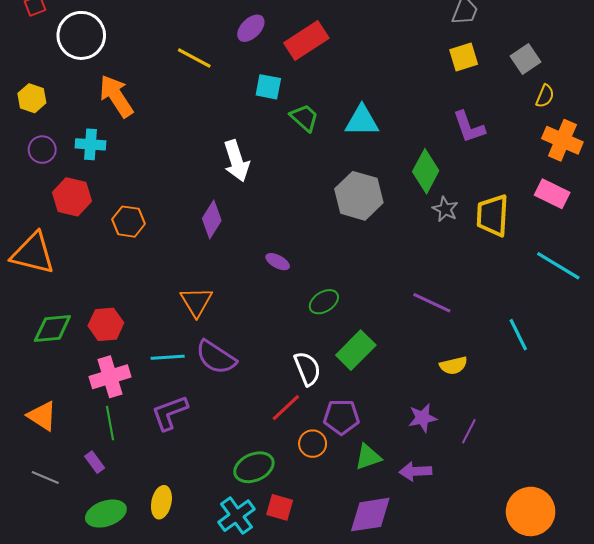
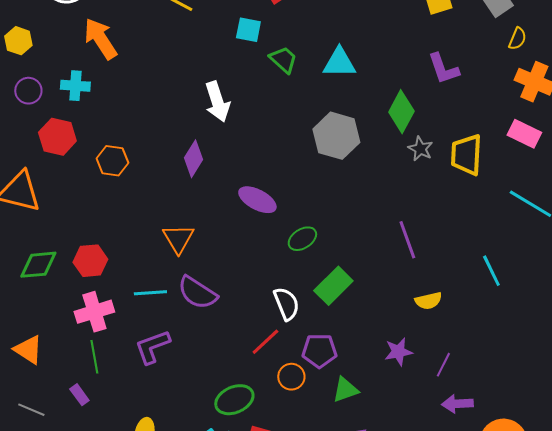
purple ellipse: (278, 262) -> (257, 200), size x1.6
purple line: (432, 303) -> (407, 240), turned 45
purple arrow: (415, 471) -> (457, 404), moved

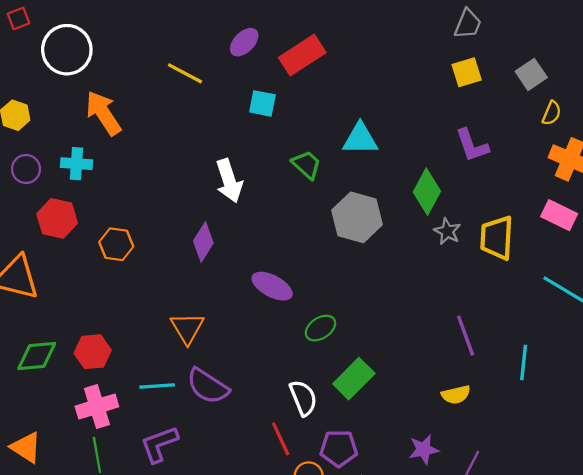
green trapezoid: (283, 60) -> (307, 165), moved
purple line: (407, 240) -> (466, 336), moved
cyan line: (491, 271) -> (524, 362), turned 32
red line: (265, 342) -> (281, 439), turned -72

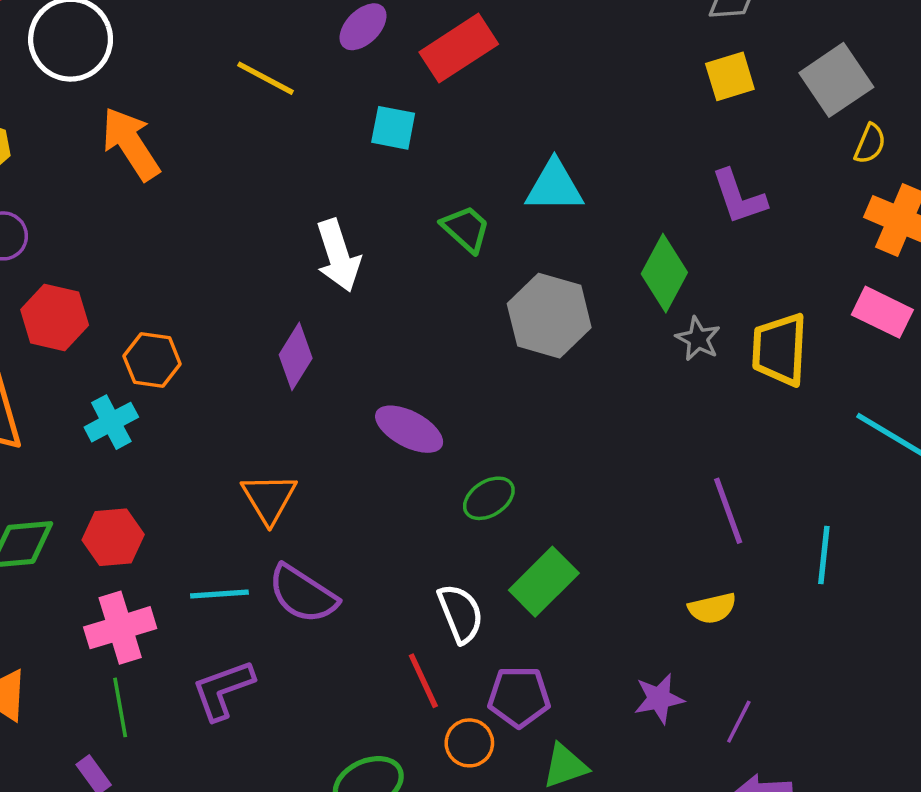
gray square: (531, 74) -> (836, 80), size x1.4
cyan cross: (76, 164) -> (111, 422), moved, turned -32

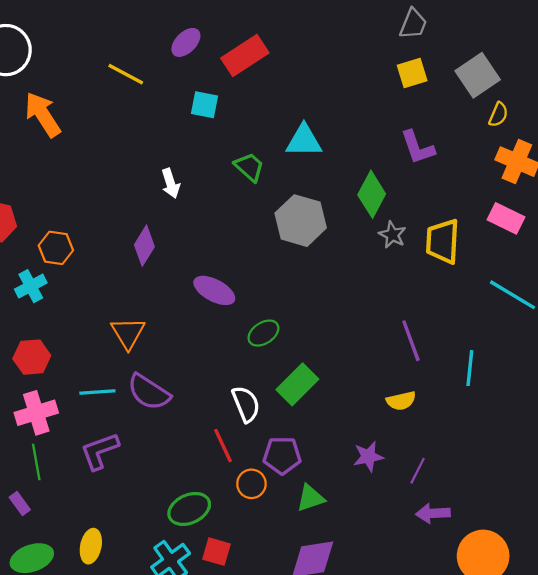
white arrow: (338, 255) -> (171, 183), size x0.7

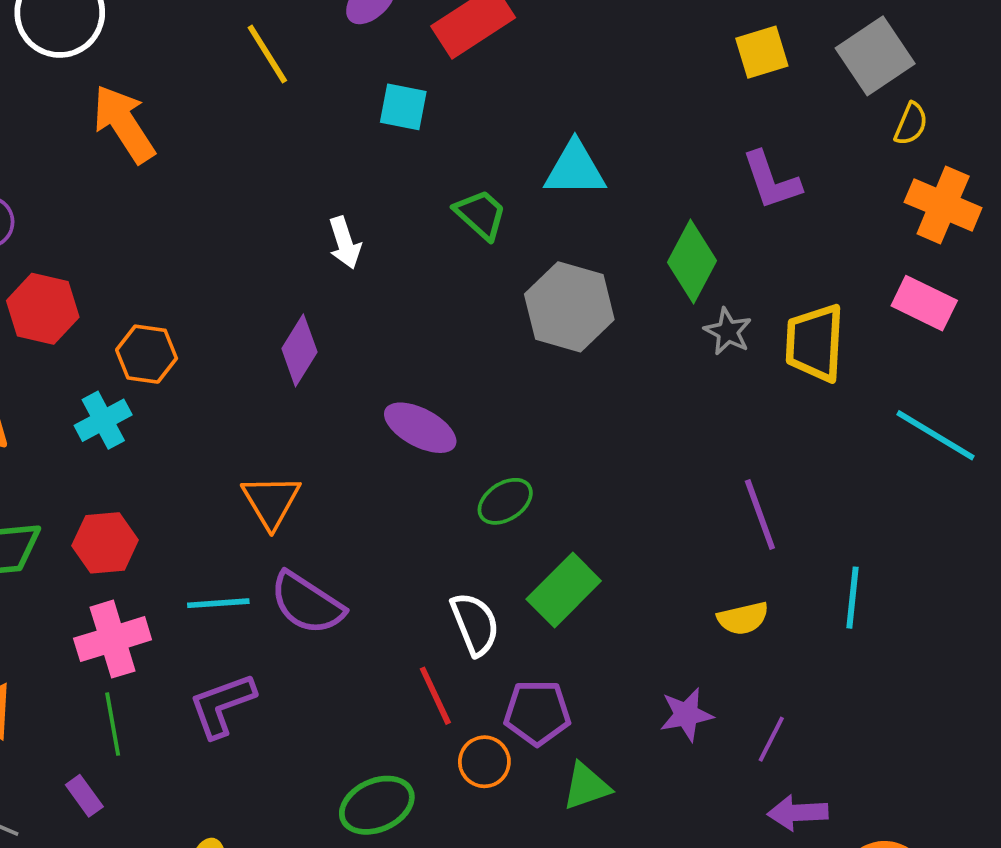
yellow line: (126, 74) -> (267, 54), turned 30
cyan line: (470, 368) -> (852, 598), moved

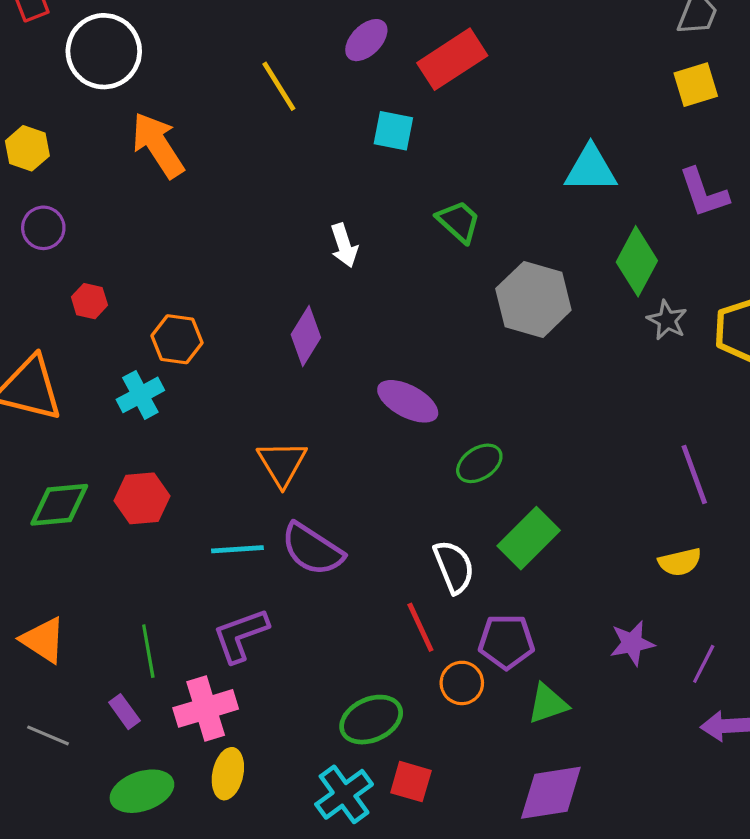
cyan triangle: (575, 169) -> (591, 169), moved
red hexagon: (43, 309) -> (89, 301), size x0.6
pink cross: (113, 639) -> (206, 708), moved

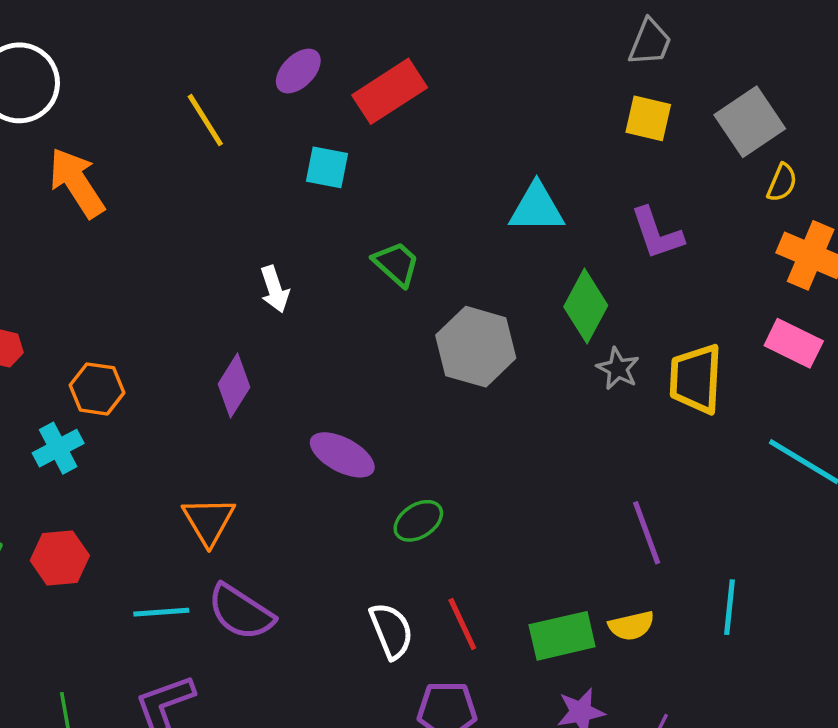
yellow square: (696, 85) -> (648, 118), turned 30
green rectangle: (529, 538) -> (562, 636), moved, turned 32
red line: (420, 627) -> (462, 624), moved

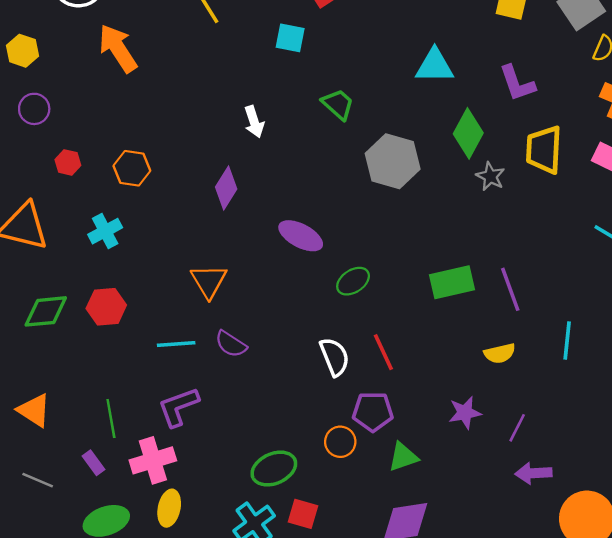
yellow trapezoid: (696, 379) -> (544, 150), moved
orange hexagon: (97, 389) -> (132, 168), moved
purple semicircle: (241, 612) -> (231, 344), size x0.7
green rectangle: (562, 636) -> (452, 282), moved

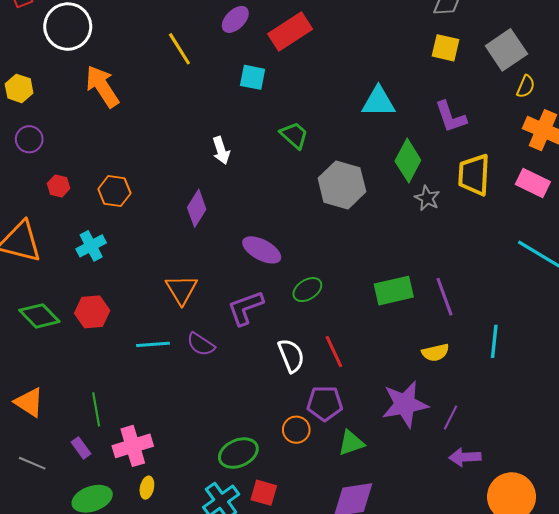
green diamond: (46, 311) -> (39, 316), turned 51
purple L-shape: (178, 407) -> (245, 308), moved
purple star: (465, 413) -> (405, 404), size x1.6
yellow ellipse: (169, 508) -> (147, 488), size x0.7

